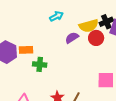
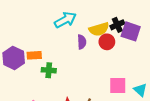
cyan arrow: (56, 16) -> (65, 20), size x1.5
purple semicircle: (72, 38) -> (82, 42), turned 120

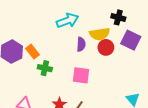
black cross: (117, 25) -> (118, 17), moved, turned 32
orange rectangle: (34, 55) -> (32, 52), turned 48
pink square: (118, 85) -> (81, 75), moved

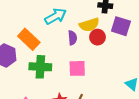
orange rectangle: (32, 52) -> (29, 39), moved, size x1.5
green cross: (45, 68) -> (40, 67), size x1.5

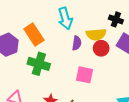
cyan arrow: (56, 16) -> (65, 18), turned 90
pink square: (77, 68) -> (84, 75), moved

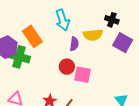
red circle: (101, 48) -> (67, 67), moved
green cross: (39, 64) -> (19, 57), moved

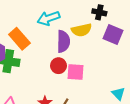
cyan arrow: (62, 20) -> (49, 18), turned 95
purple semicircle: (74, 44) -> (63, 41), size x1.5

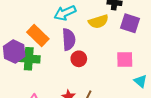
purple semicircle: (63, 41) -> (69, 39), moved
pink square: (76, 72) -> (125, 59), moved

